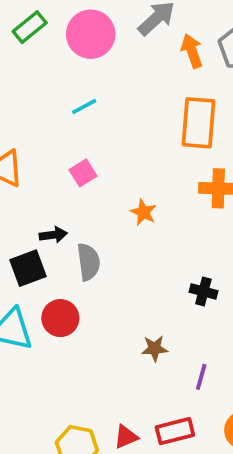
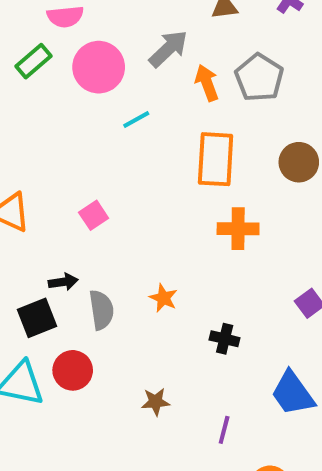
cyan line: (84, 107) -> (136, 120), moved
orange star: (143, 212) -> (163, 298), moved
brown star: (155, 348) -> (156, 402), moved

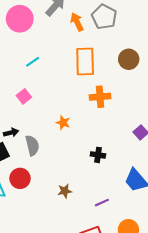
cyan line: (136, 120) -> (33, 62), moved
orange star: (163, 298) -> (63, 123), moved
purple line: (224, 430) -> (102, 203), turned 56

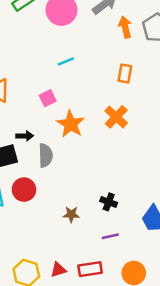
orange rectangle: (85, 61) -> (125, 74), size x0.6
orange cross: (100, 97) -> (116, 117), moved, turned 36
orange star: (63, 123) -> (71, 124), moved, size x1.6
black cross: (98, 155) -> (109, 202), moved

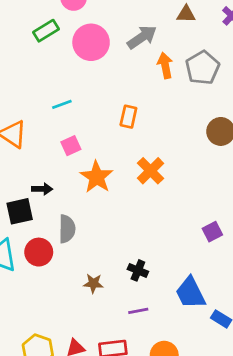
cyan line: (66, 61) -> (62, 104), moved
orange rectangle: (125, 74) -> (128, 117), moved
gray semicircle: (46, 155) -> (67, 229), moved

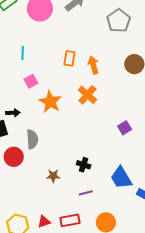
orange arrow: (165, 65) -> (93, 65), moved
cyan line: (62, 104) -> (23, 53), turned -64
purple square: (212, 232) -> (125, 128), moved

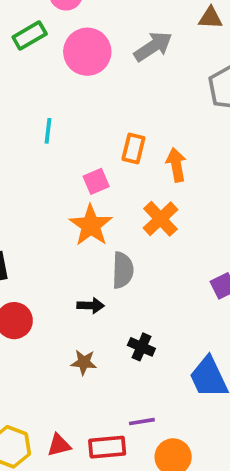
pink square: (31, 81) -> (96, 181), moved
black arrow: (13, 113) -> (91, 305), moved
gray semicircle: (32, 139) -> (123, 270), moved
purple line: (86, 193) -> (142, 422), moved

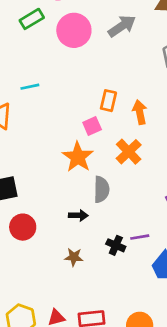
cyan line: (48, 131) -> (30, 87), moved, turned 72
pink square: (96, 181) -> (92, 126), moved
purple line: (142, 422) -> (140, 237), moved

